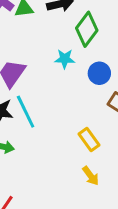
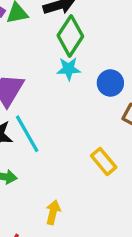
green diamond: (87, 29) -> (70, 36), moved
yellow arrow: (91, 176) -> (53, 212), moved, turned -126

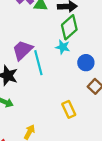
cyan line: (27, 134) -> (38, 63), moved

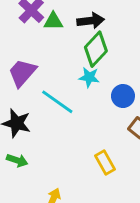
purple trapezoid: (22, 50) -> (22, 73), moved
cyan line: (38, 63) -> (57, 102), turned -35

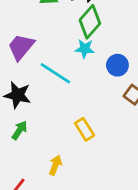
green arrow: (17, 160) -> (19, 130), turned -72
yellow rectangle: (105, 163) -> (85, 129), moved

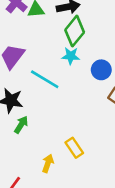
yellow rectangle: (85, 129) -> (74, 148), moved
green arrow: (19, 130) -> (21, 125), moved

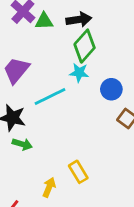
cyan line: (45, 79) -> (50, 97), turned -60
green arrow: (21, 125) -> (22, 144), turned 72

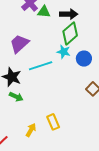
blue circle: (111, 89) -> (84, 59), moved

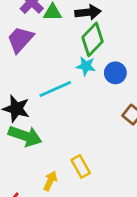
purple trapezoid: (19, 44) -> (20, 39), moved
green arrow: (16, 97) -> (25, 136), size x1.6

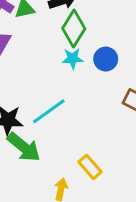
cyan line: (55, 89) -> (49, 111), moved
green arrow: (25, 136) -> (24, 147), turned 32

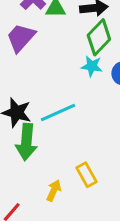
green arrow: (24, 147) -> (26, 142), turned 44

